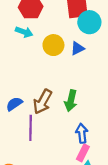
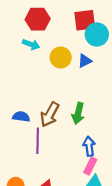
blue semicircle: (14, 104) -> (21, 117), turned 42

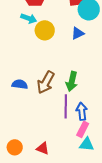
yellow circle: (61, 57) -> (45, 30), moved
purple line: (38, 141) -> (66, 106), moved

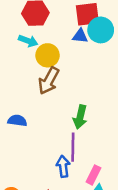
blue triangle: (78, 33) -> (80, 36), moved, turned 32
brown arrow: (46, 82) -> (49, 81), moved
blue arrow: (82, 111) -> (63, 166), moved

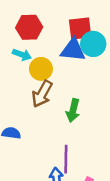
blue triangle: (80, 36) -> (73, 50), size x1.6
green arrow: (80, 117) -> (73, 110), moved

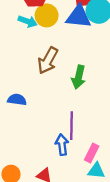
yellow circle: (41, 69) -> (47, 15), moved

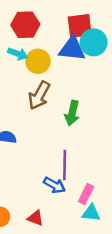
yellow circle: (47, 15) -> (38, 61), moved
blue arrow: (62, 145) -> (54, 185), turned 126

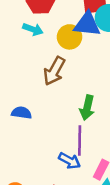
yellow circle: (38, 61) -> (69, 37), moved
green arrow: (72, 113) -> (87, 108), moved

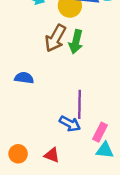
green arrow: (87, 108) -> (76, 42), moved

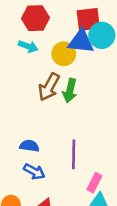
blue semicircle: (24, 78) -> (29, 146), moved
blue arrow: (70, 124) -> (34, 172), moved

